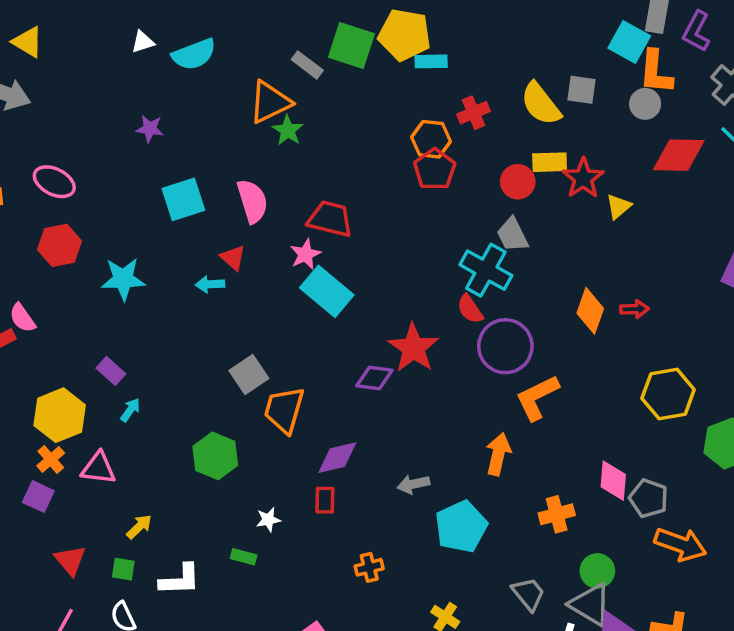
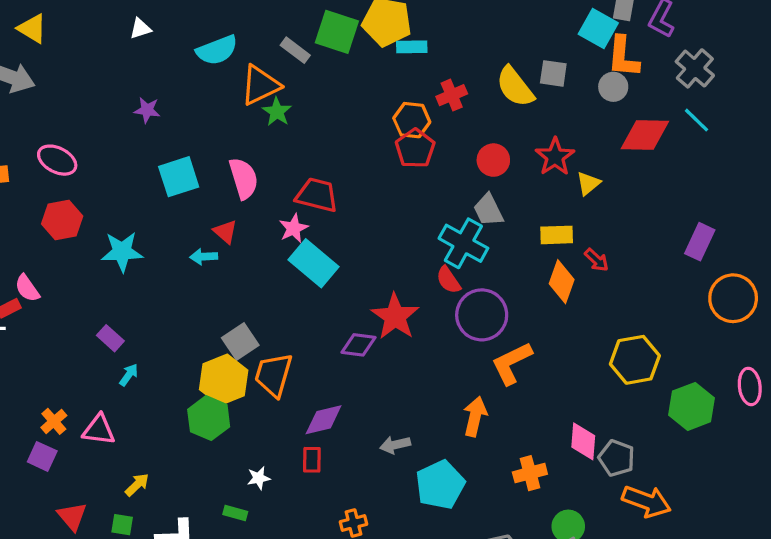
cyan semicircle: (194, 54) -> (217, 50), moved
yellow rectangle: (550, 162) -> (557, 235), moved
red arrow: (634, 309) -> (597, 260), moved, turned 45
yellow hexagon: (60, 415) -> (224, 380), moved

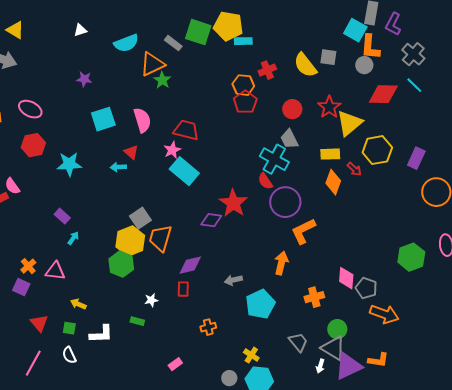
yellow triangle: (588, 183) -> (349, 123), size x1.8
yellow hexagon: (635, 360) -> (377, 150), moved
yellow arrow: (137, 485) -> (78, 304), turned -112

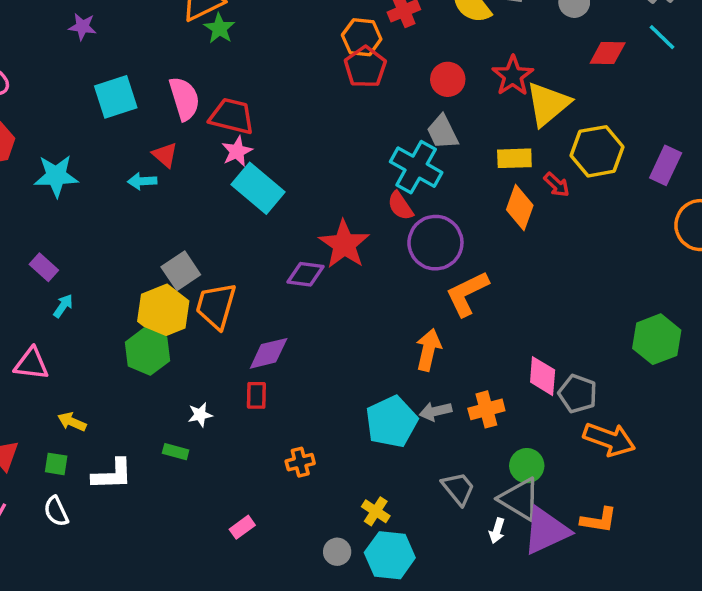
red diamond: (383, 94) -> (608, 53), size x0.7
red trapezoid: (186, 130) -> (232, 116), moved
gray arrow: (233, 280) -> (435, 411), moved

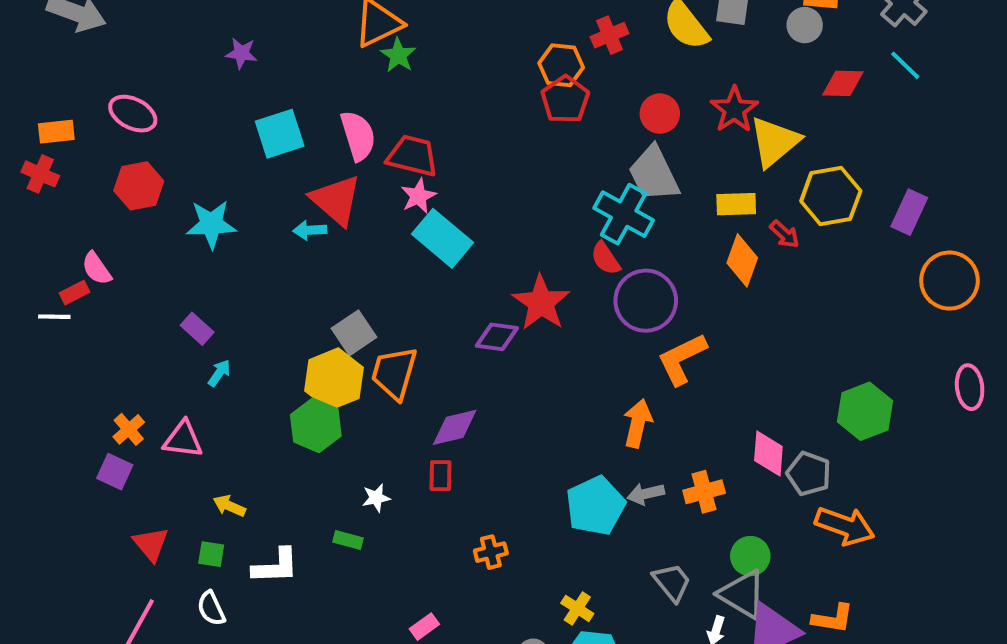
gray trapezoid: (442, 132) -> (654, 174), size x1.4
red triangle: (165, 155) -> (336, 200), size x1.8
green hexagon: (657, 339) -> (865, 411), moved

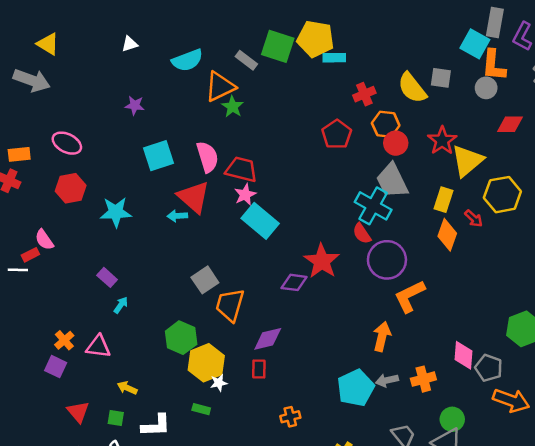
orange hexagon: (561, 65) -> (386, 124), moved
yellow rectangle: (736, 204) -> (443, 200), turned -70
yellow hexagon: (334, 379) -> (206, 363), moved

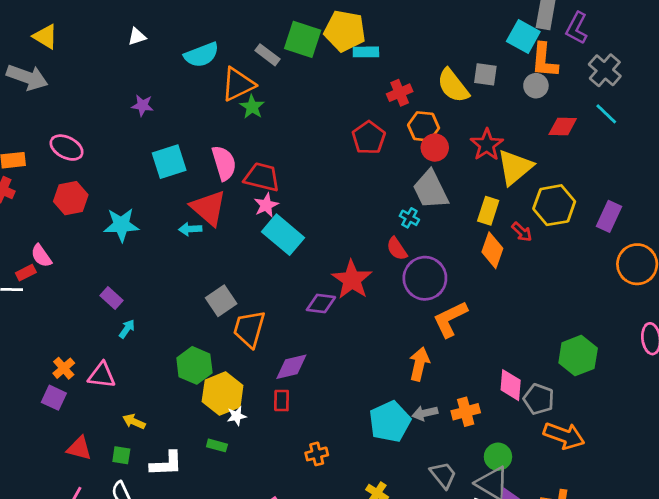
cyan cross: (373, 206) -> (409, 218), size x0.5
red triangle: (78, 412) -> (79, 448), turned -35

